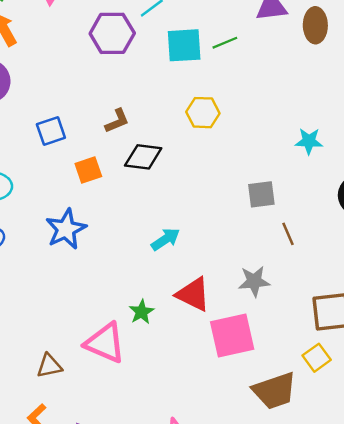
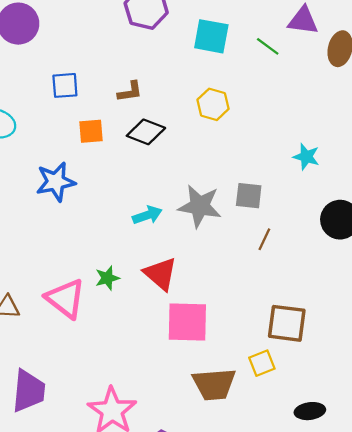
green line: (225, 43) -> (268, 46), moved, turned 45
brown line: (288, 234) -> (264, 239), turned 35
gray star: (254, 281) -> (200, 206), moved, size x1.4

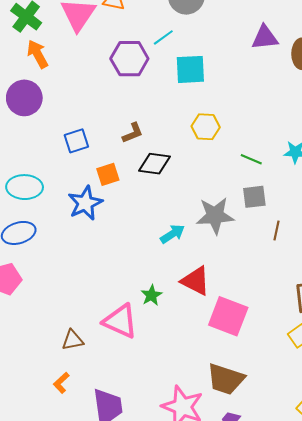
green line: (268, 46) -> (251, 159), moved
blue star: (56, 182) -> (85, 203), moved
pink square: (187, 322) -> (228, 316), turned 33
brown trapezoid: (214, 384) -> (226, 379), moved, turned 36

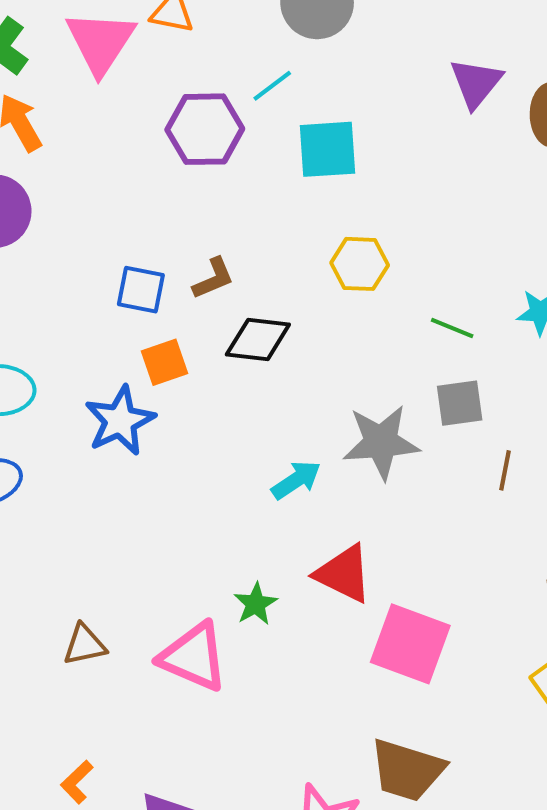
purple triangle: (265, 37) -> (476, 83), turned -44
blue square: (76, 141) -> (141, 290), moved, turned 30
brown triangle: (73, 340) -> (85, 645), moved

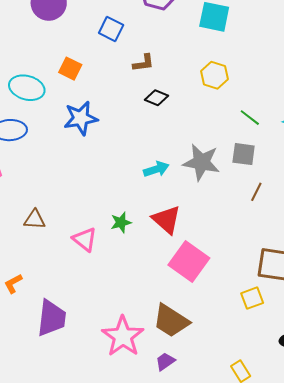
blue square: (141, 290) -> (111, 29), moved
black diamond: (258, 340) -> (156, 98), size x0.7
orange square: (165, 362) -> (70, 69), moved, turned 30
pink triangle: (194, 657) -> (85, 239), size x0.7

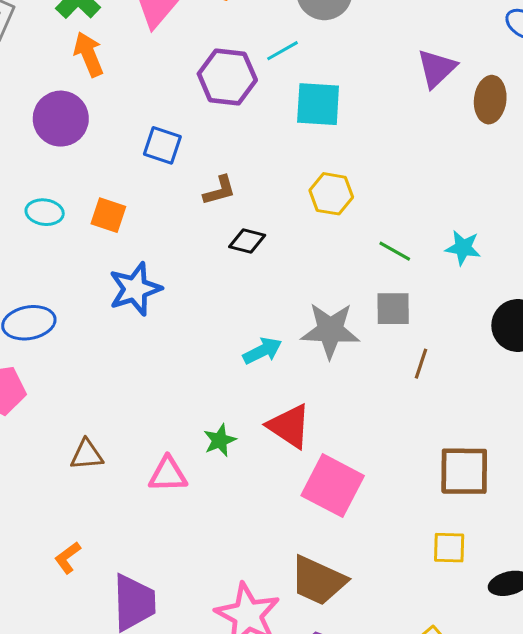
cyan ellipse: (27, 88) -> (45, 212), moved, size x0.7
pink triangle: (85, 239) -> (168, 474), turned -32
yellow square: (252, 298) -> (449, 548), moved, turned 30

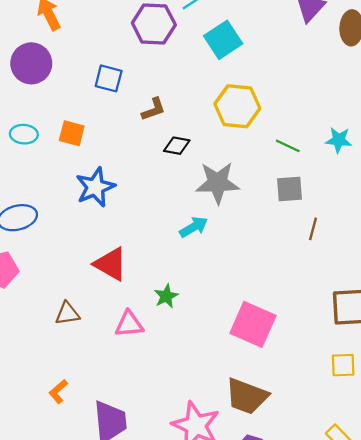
cyan square: (318, 104) -> (223, 40), turned -33
yellow hexagon: (331, 194) -> (237, 106), size x1.4
gray star: (330, 330) -> (218, 183), moved
red triangle: (289, 426) -> (111, 264), moved

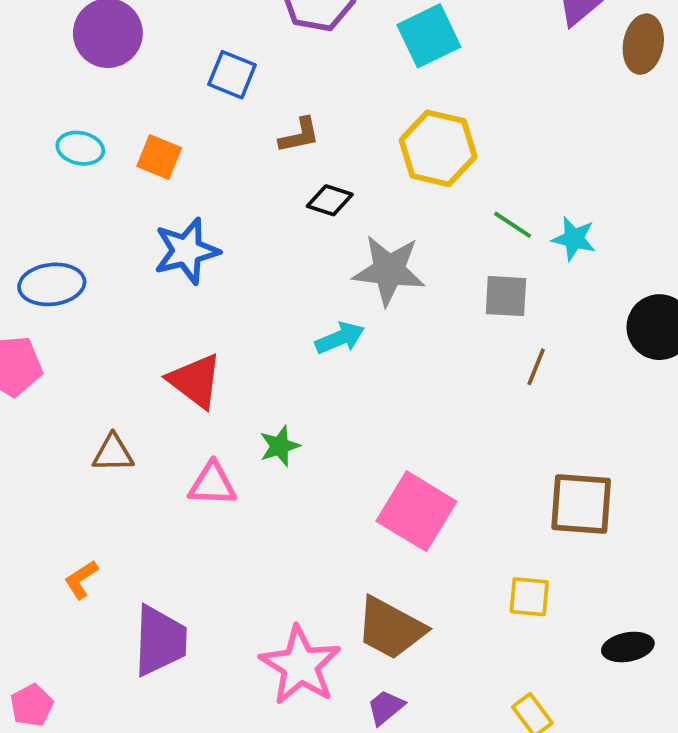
cyan star: (339, 140) -> (574, 239), moved
yellow square: (343, 365) -> (529, 597), moved

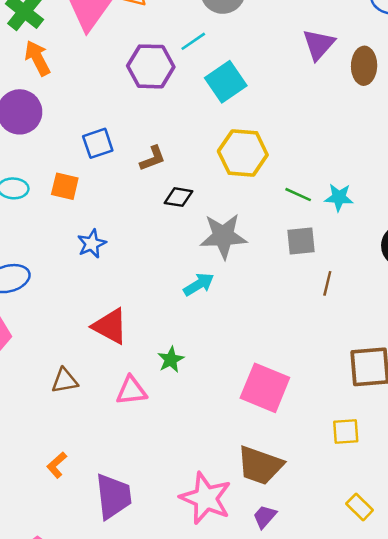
blue square: (232, 75) -> (98, 143), moved, turned -32
blue star: (187, 251) -> (92, 244), size x0.7

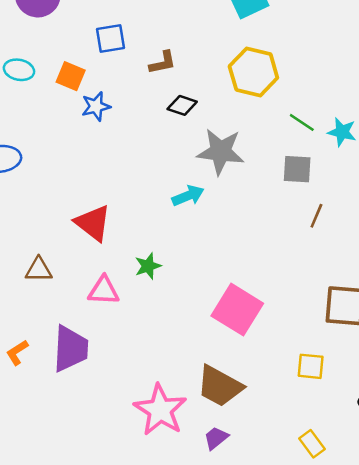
blue star: (92, 244) -> (96, 106), moved
purple trapezoid: (113, 496) -> (71, 349), moved

